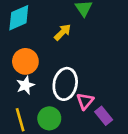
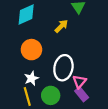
white star: (25, 85) -> (31, 78), moved
purple rectangle: (104, 116) -> (82, 94), moved

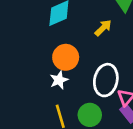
white star: (31, 78) -> (59, 80), moved

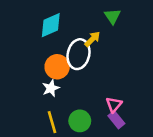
white ellipse: (106, 80) -> (79, 54), moved

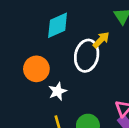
orange circle: (57, 67) -> (36, 69), moved

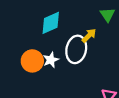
white star: (58, 91) -> (51, 60), moved

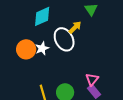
white ellipse: (76, 49) -> (64, 39), turned -40

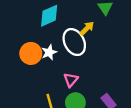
pink triangle: (92, 79) -> (71, 80), moved

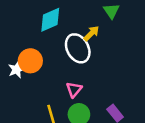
white star: (49, 52) -> (17, 70), moved

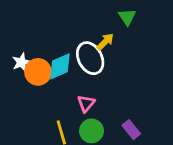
cyan diamond: (50, 20) -> (60, 66), moved
white star: (17, 70) -> (22, 62), moved

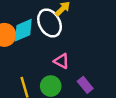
pink triangle: (86, 103) -> (61, 61), moved, turned -42

